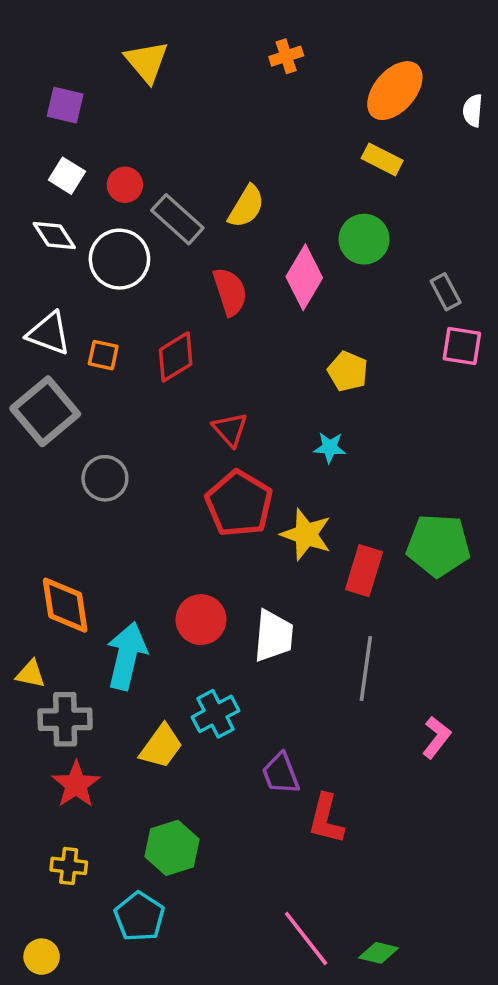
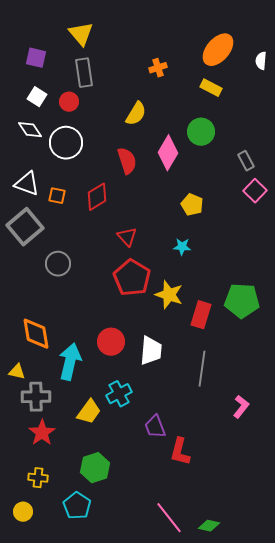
orange cross: (286, 56) -> (158, 68), moved
gray rectangle: (177, 219) -> (84, 73), moved, turned 40
pink square: (462, 346) -> (255, 191), turned 35
yellow circle: (42, 957) -> (23, 512), moved

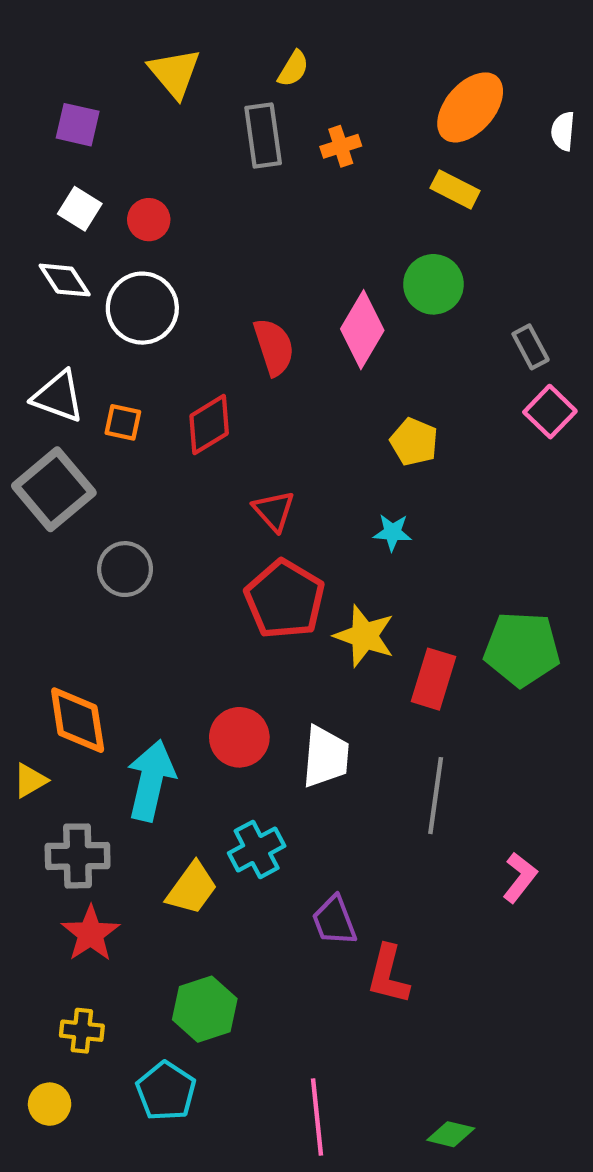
gray rectangle: (84, 73) -> (263, 135), moved
yellow semicircle: (136, 114) -> (293, 69), moved, size x0.7
yellow triangle: (17, 372) -> (30, 780), moved, turned -42
pink line: (169, 518) -> (317, 1117), moved, turned 32

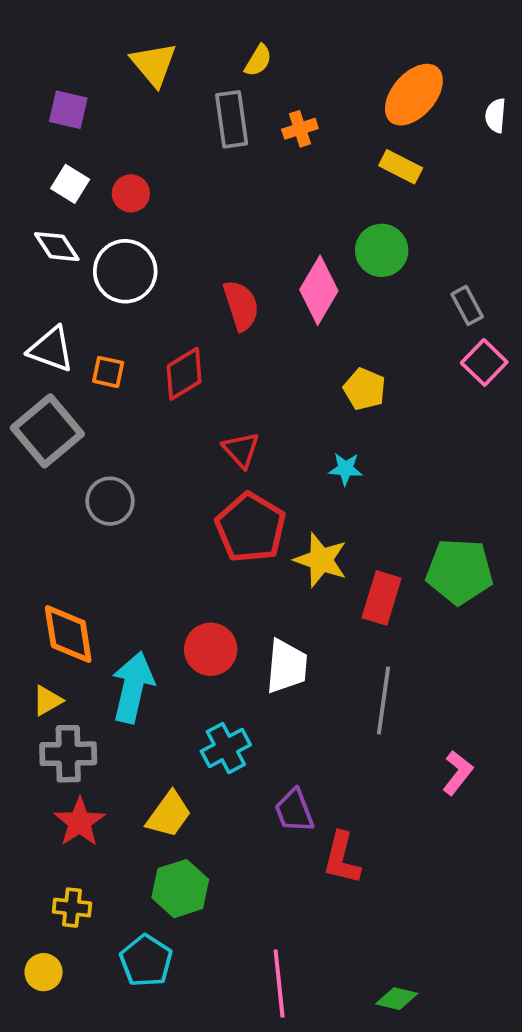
yellow triangle: (30, 780) -> (47, 701), moved
yellow trapezoid: (192, 888) -> (169, 814), moved

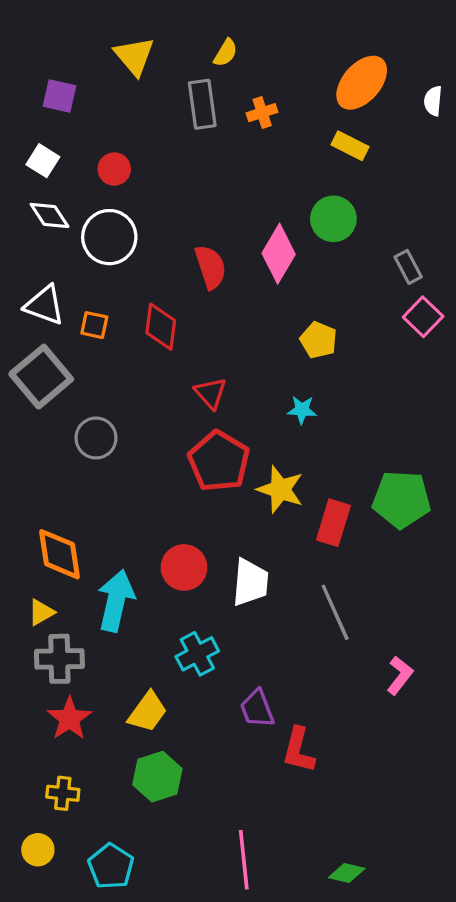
white square: (70, 184) -> (43, 161), moved
red diamond: (184, 374) -> (161, 327), turned -51
gray line: (384, 701) -> (335, 612), turned -32
cyan pentagon: (146, 961) -> (111, 866), moved

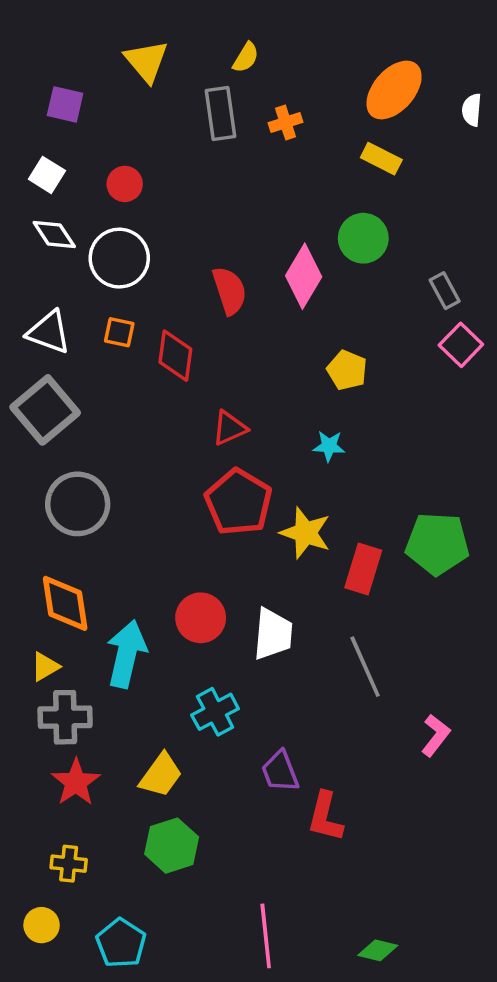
orange square: (94, 325) -> (119, 332), moved
red triangle: (211, 393) -> (230, 428), turned 48
gray circle: (96, 438) -> (78, 504), moved, size x1.4

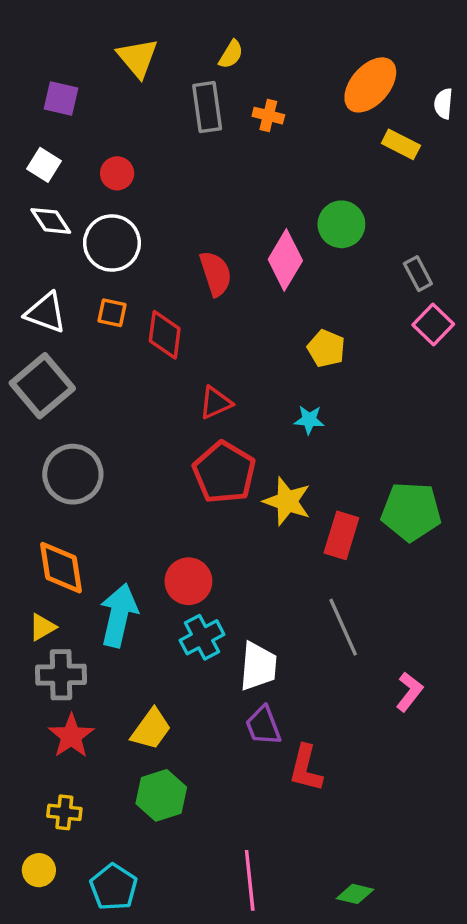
orange cross: (286, 123) -> (268, 116), turned 32
yellow rectangle: (381, 159) -> (401, 144), moved
white trapezoid: (273, 634) -> (258, 666), moved
cyan cross: (215, 712) -> (202, 637), moved

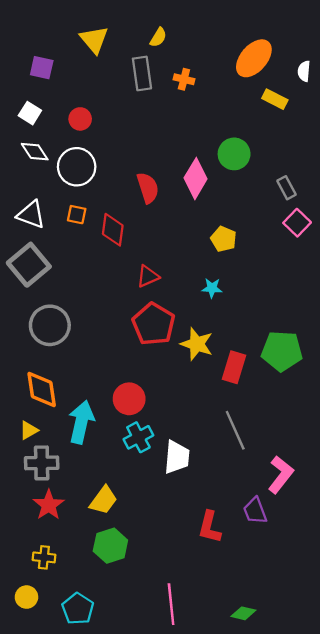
pink L-shape: (409, 692) -> (281, 475), size x1.4
purple trapezoid: (263, 726) -> (255, 511), moved

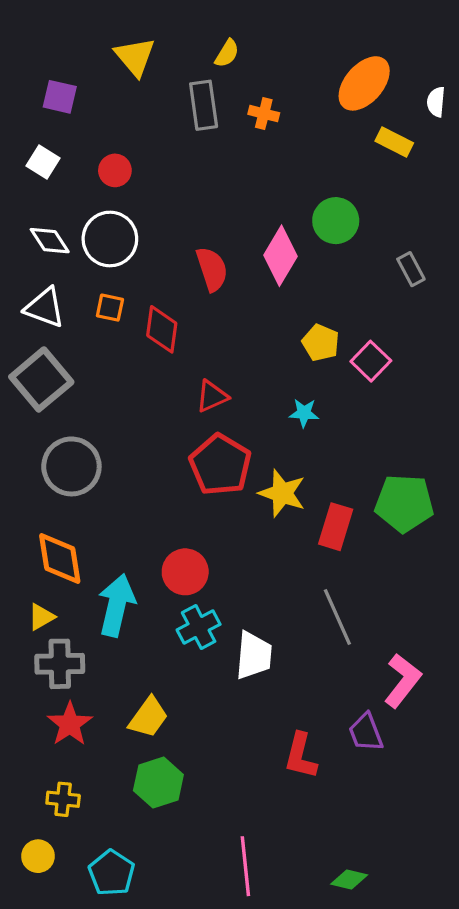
white diamond: (35, 152) -> (50, 241), moved
pink square: (297, 223) -> (371, 361), moved

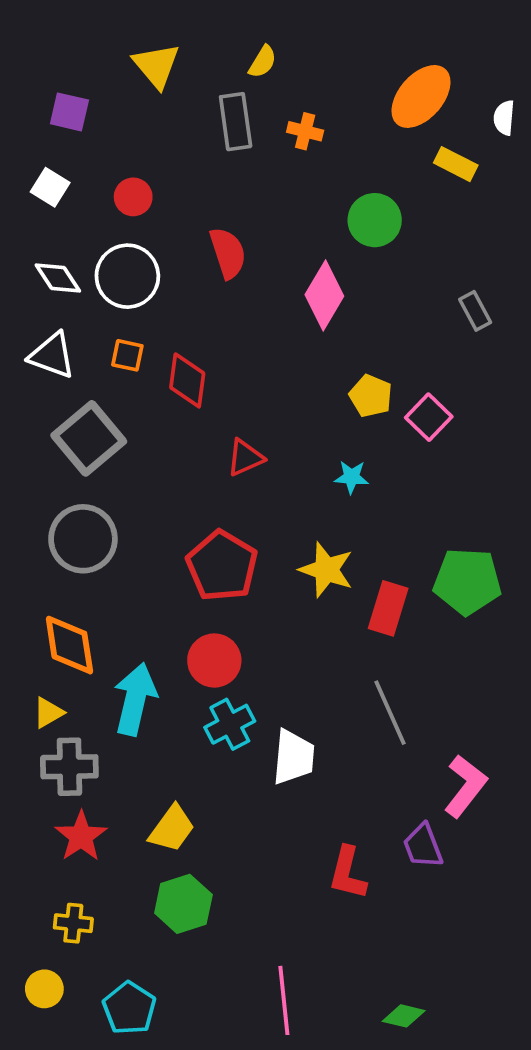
green circle: (336, 221) -> (375, 220), moved
red semicircle: (212, 269) -> (228, 253), moved
gray square: (41, 379) -> (89, 438), moved
red pentagon: (220, 465) -> (222, 566), moved

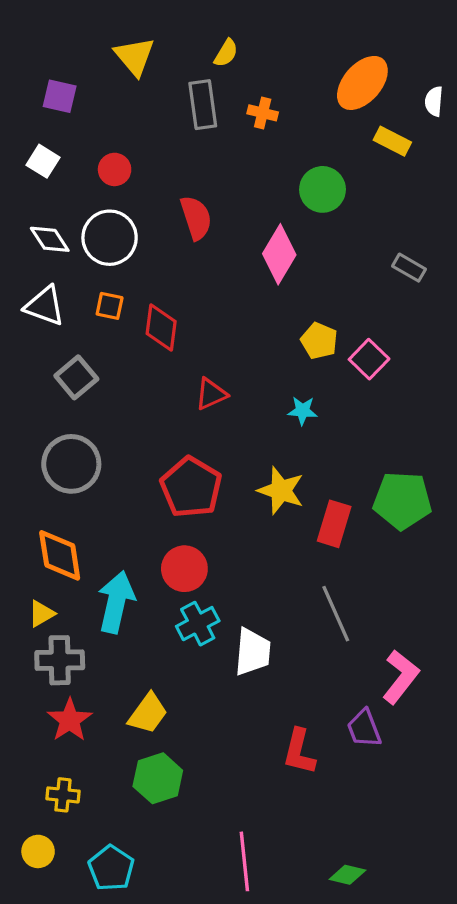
gray rectangle: (475, 311) -> (409, 268), turned -32
gray square: (89, 438) -> (76, 377), size x0.7

